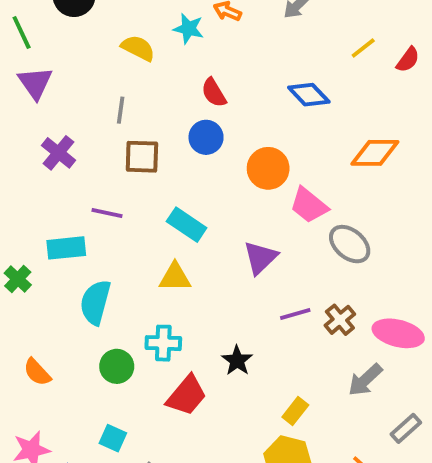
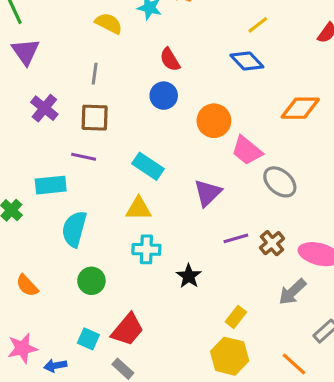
yellow line: (363, 48) -> (258, 25), moved
brown square: (142, 157) -> (95, 118), moved
cyan cross: (163, 343) -> (146, 249), moved
red trapezoid: (187, 395) -> (128, 329), moved

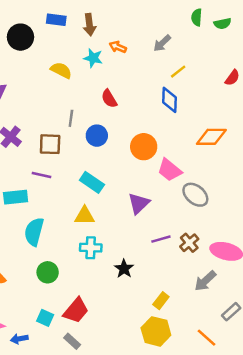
blue diamond: (247, 61) -> (170, 100), turned 45
gray line: (95, 74) -> (71, 118), moved
blue circle: (164, 96) -> (97, 136), moved

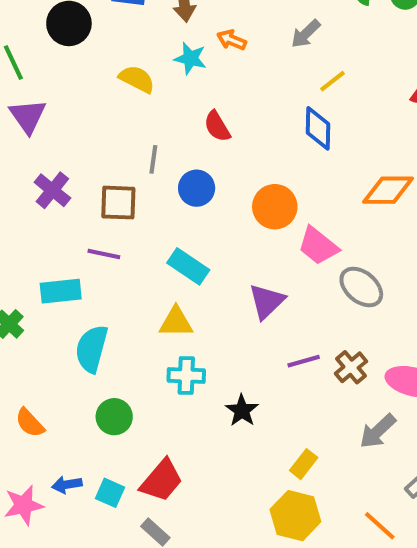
blue arrow: (19, 339) -> (67, 485), moved

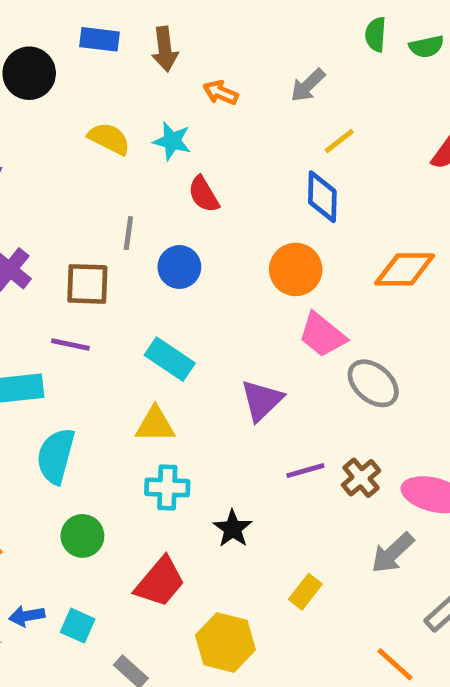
cyan star: (190, 58) -> (172, 141), moved
orange circle: (275, 207) -> (296, 269), moved
red trapezoid: (162, 481) -> (160, 582), moved
yellow hexagon: (295, 516) -> (225, 643), moved

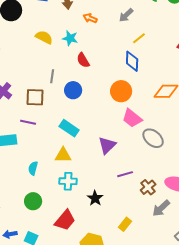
cyan semicircle: (56, 456) -> (33, 168), moved, size x0.6
brown cross: (361, 478) -> (148, 187), moved

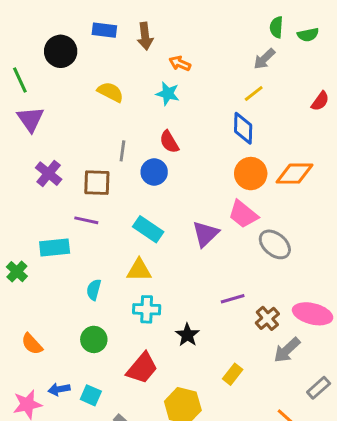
gray arrow: (126, 15) -> (264, 59), moved
cyan star: (70, 38) -> (168, 94), moved
red semicircle: (83, 60) -> (169, 142), moved
orange circle: (121, 91) -> (251, 174), moved
purple triangle: (107, 145) -> (205, 234), moved

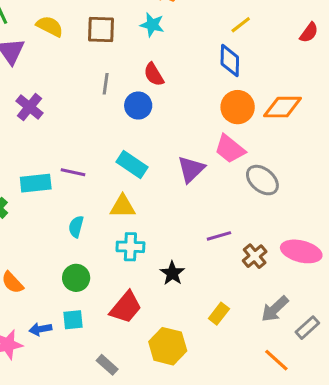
yellow semicircle: (110, 92) -> (50, 26), moved
brown square: (97, 183) -> (101, 29), moved
purple line: (86, 220) -> (73, 172), moved
gray arrow: (287, 350) -> (275, 309), moved
cyan square: (91, 395) -> (73, 320), moved, turned -30

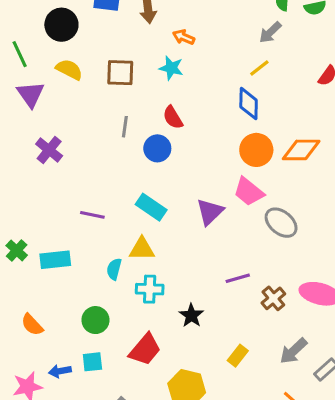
cyan rectangle: (36, 183) -> (55, 260), moved
cyan semicircle: (76, 227) -> (114, 269), moved

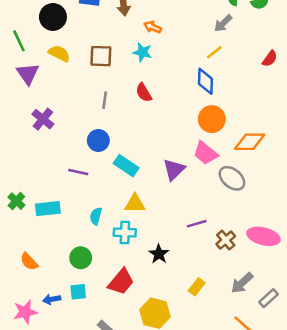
blue circle: (157, 148) -> (98, 141), moved
orange diamond: (301, 150) -> (250, 142), moved
yellow triangle: (142, 249) -> (135, 204), moved

